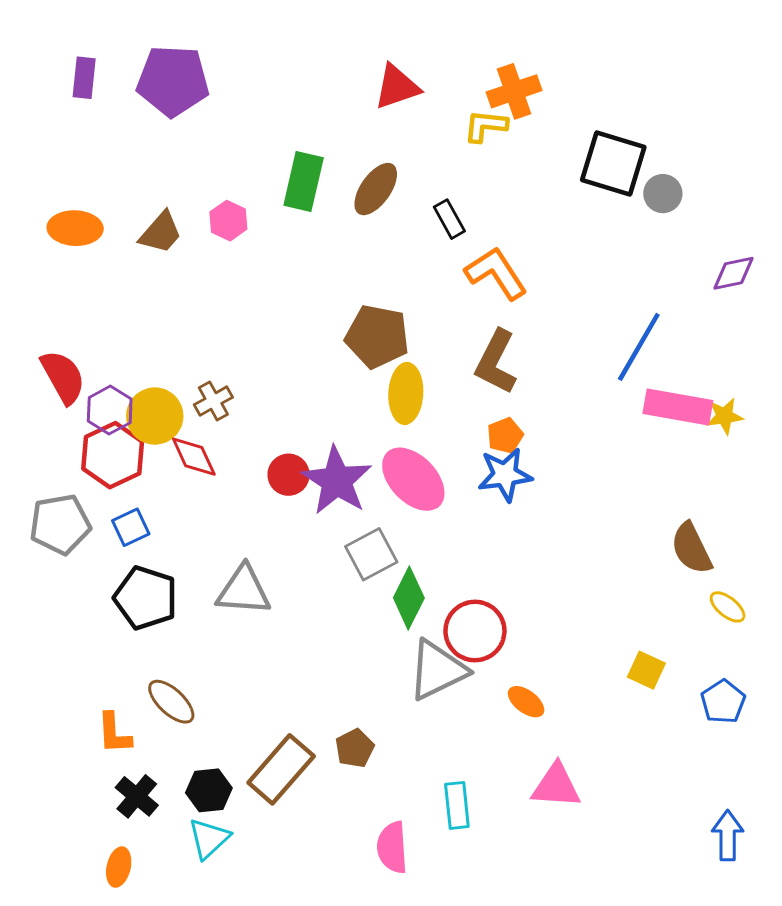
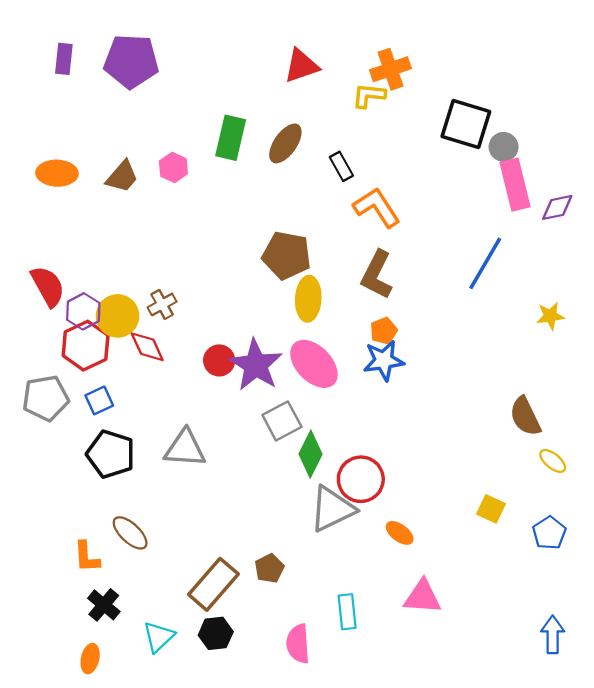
pink rectangle: (678, 407) -> (515, 185), moved, turned 66
black hexagon: (209, 790) -> (216, 633), moved

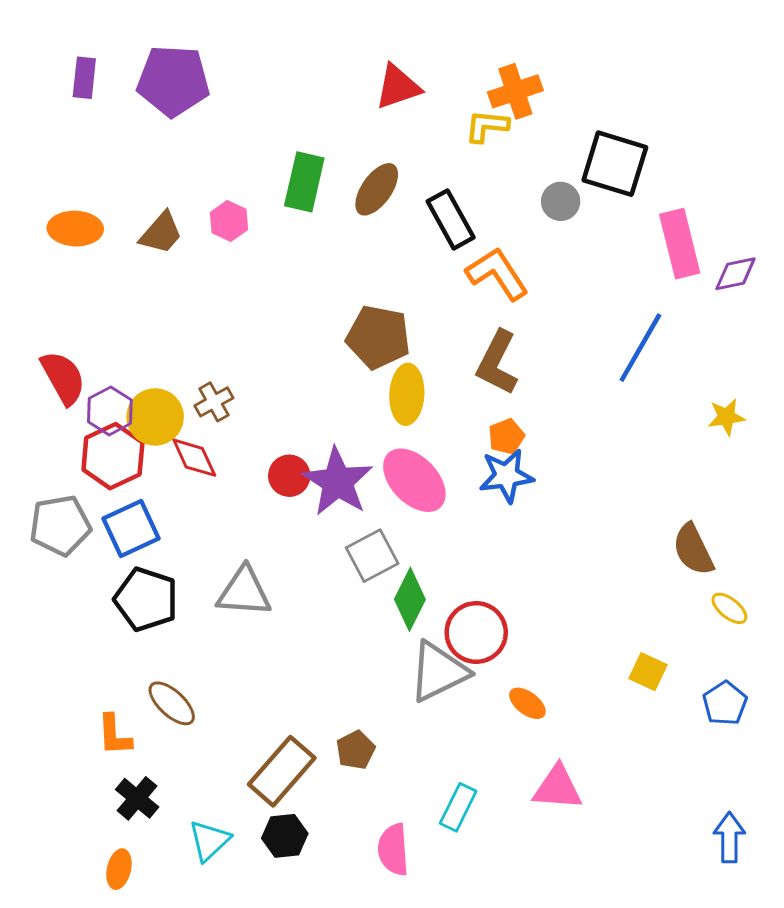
gray circle: (504, 147) -> (561, 201), moved
black rectangle: (341, 166) -> (451, 219), size x1.5
blue square: (99, 400) -> (131, 528), size x1.5
cyan rectangle: (347, 612) -> (458, 807), turned 32

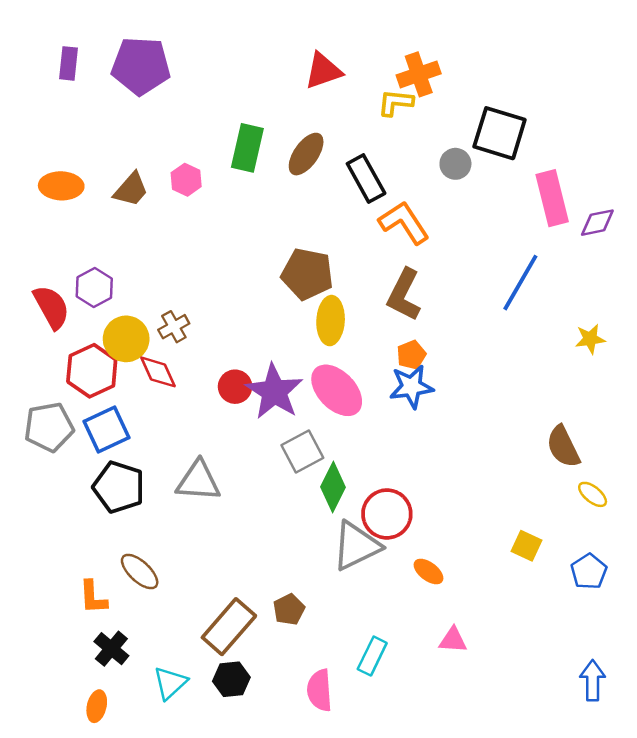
purple hexagon: (110, 411) -> (94, 287), moved
pink triangle: (558, 788) -> (453, 640), size x0.7

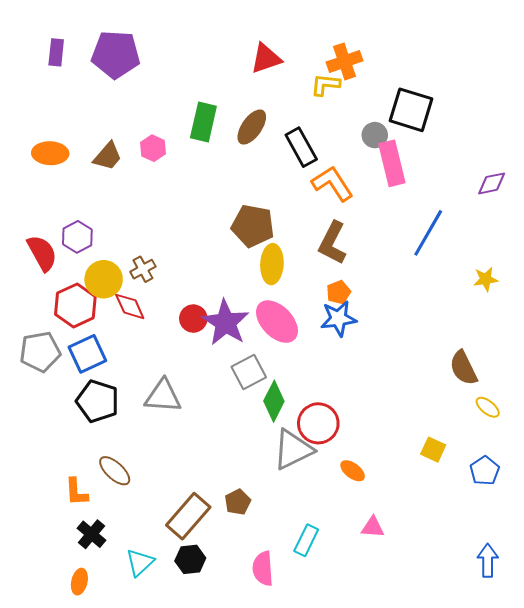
pink rectangle: (552, 198) -> (392, 163), moved

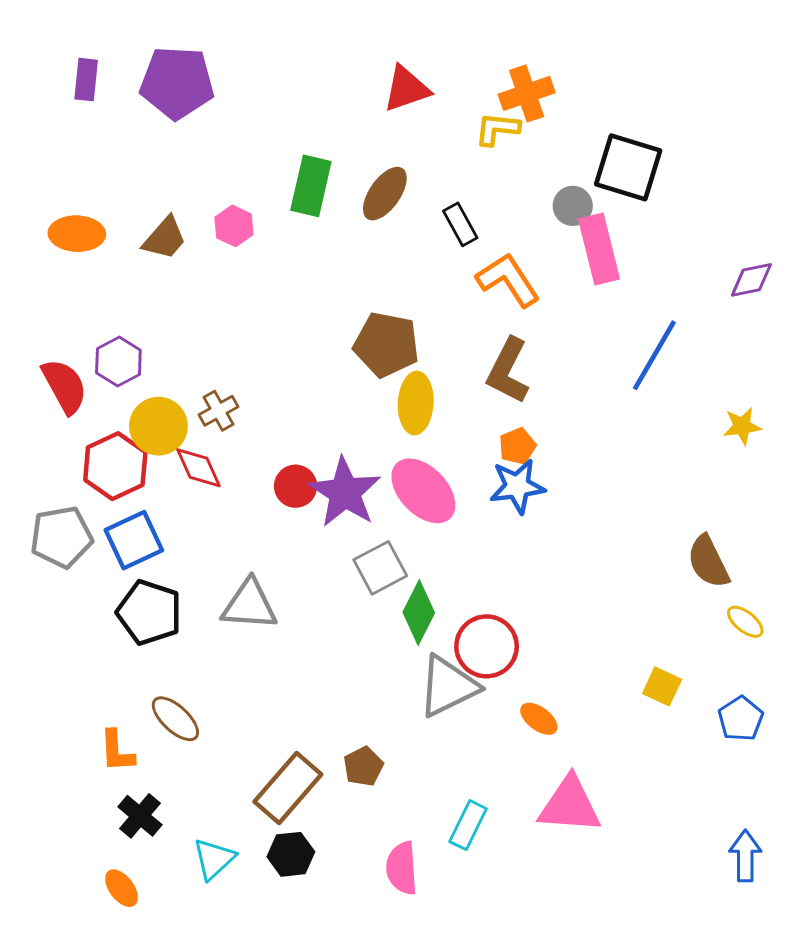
black rectangle: (301, 147) -> (460, 224), size x0.7
pink triangle: (373, 527) -> (570, 805), size x1.8
orange ellipse: (79, 582) -> (122, 888), turned -50

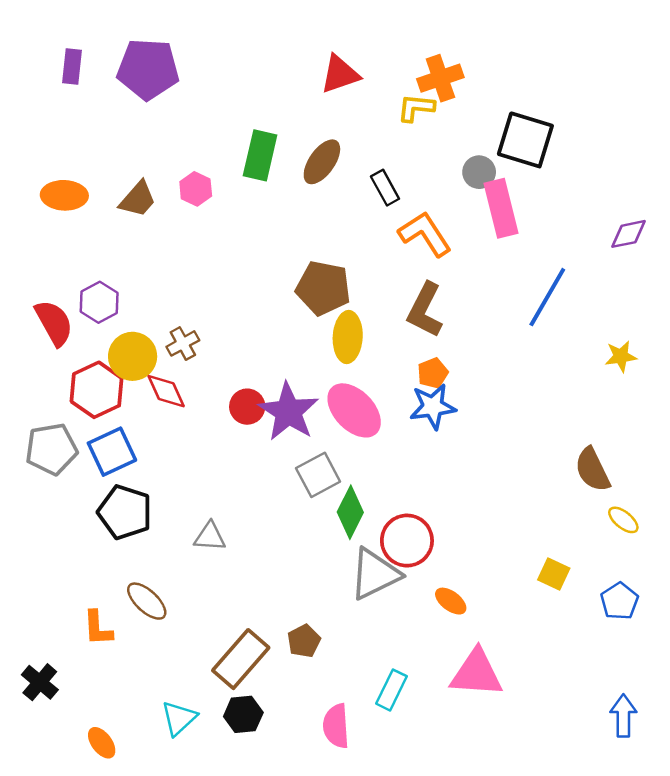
gray triangle: (249, 605) -> (210, 537), moved, size x0.7
black cross: (140, 816) -> (40, 682), moved

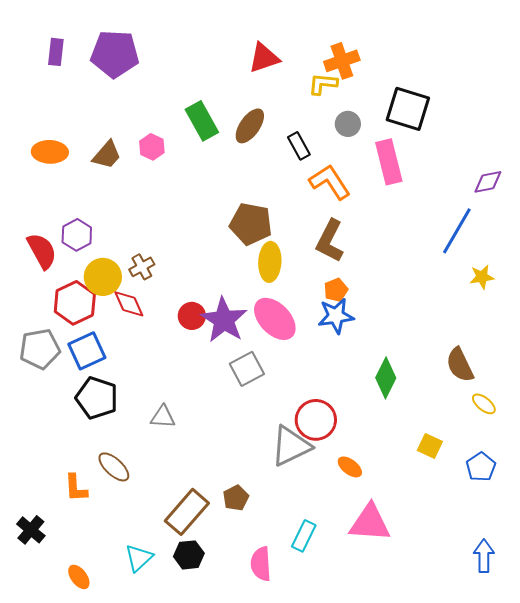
green rectangle: (260, 155) -> (202, 121), turned -42
gray circle: (479, 172) -> (348, 124), moved
blue line: (547, 297) -> (457, 231), moved
green diamond: (350, 512) -> (386, 378), moved

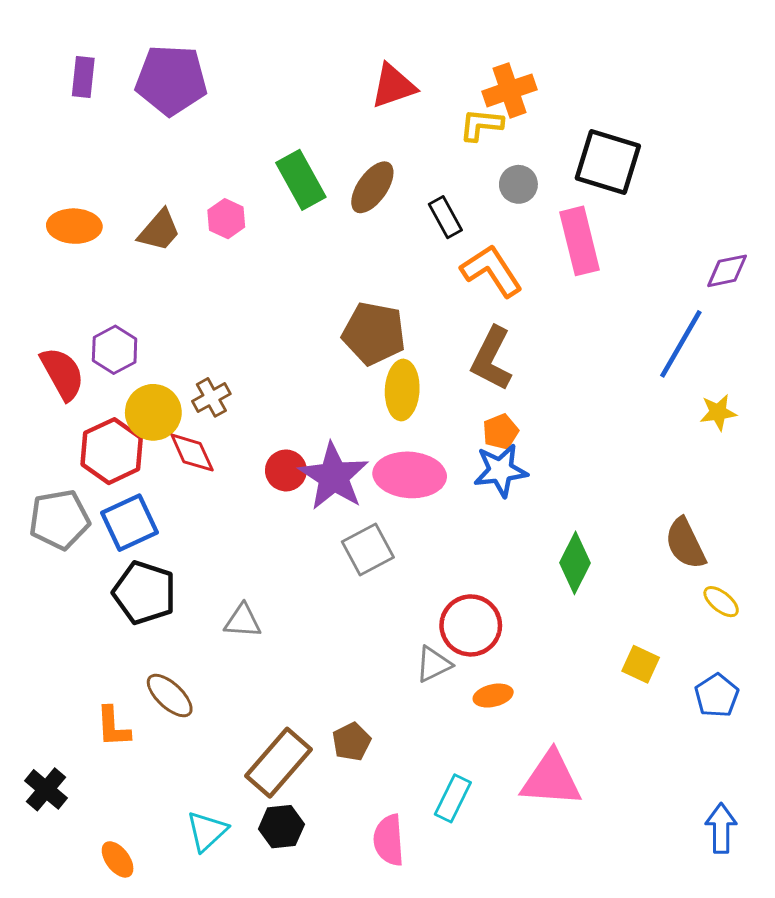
pink ellipse: (275, 319) -> (410, 475), turned -42
gray triangle: (291, 446) -> (433, 664), size x0.6
orange ellipse: (350, 467) -> (493, 696), moved, turned -50

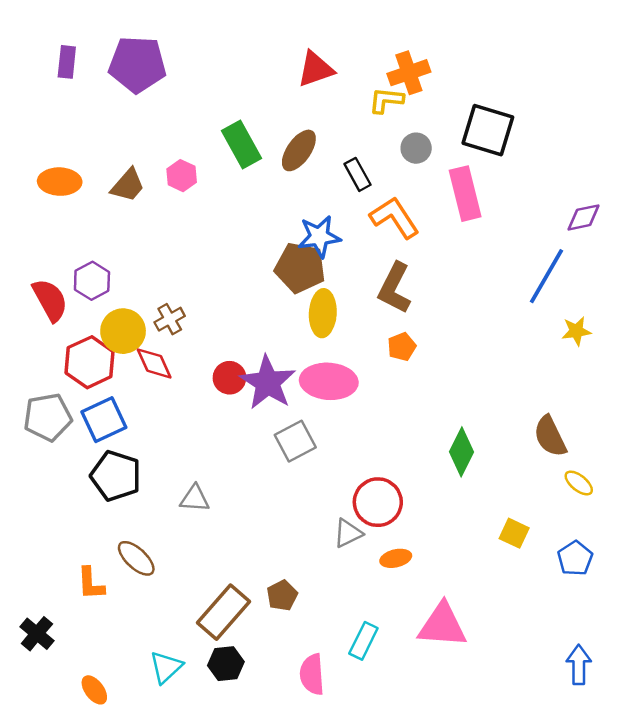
blue star: (501, 470) -> (319, 237), moved

